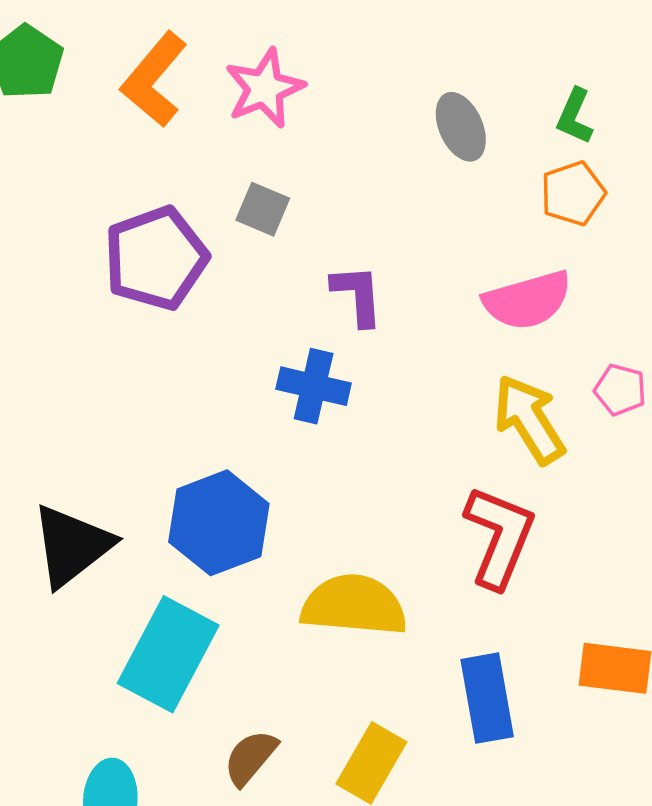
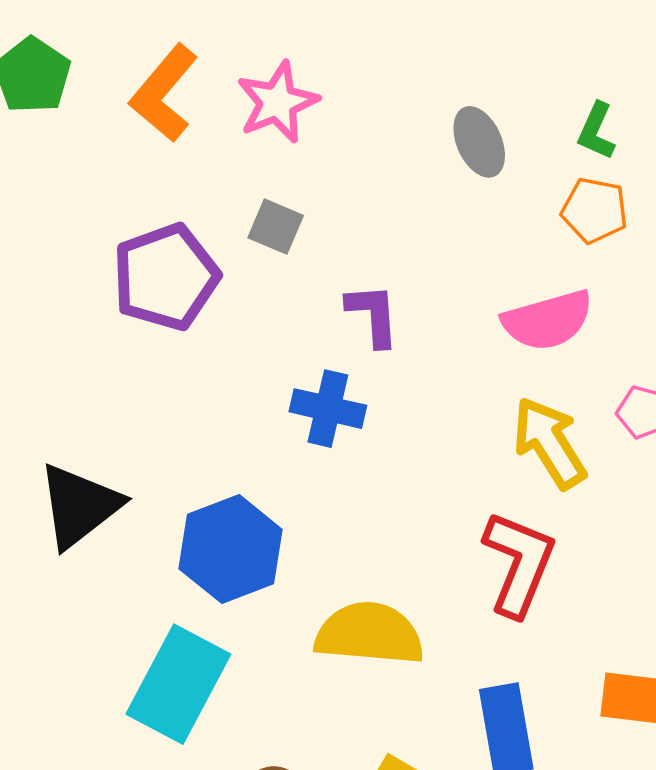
orange pentagon: (573, 193) -> (595, 210), turned 30
black triangle: (72, 546) -> (79, 506), moved

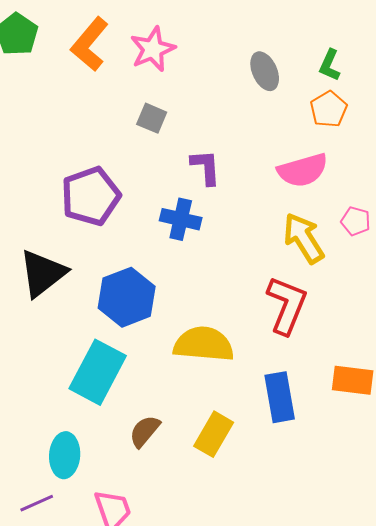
orange pentagon: (595, 210) -> (329, 109), turned 30
purple pentagon: (166, 277) -> (91, 196), moved

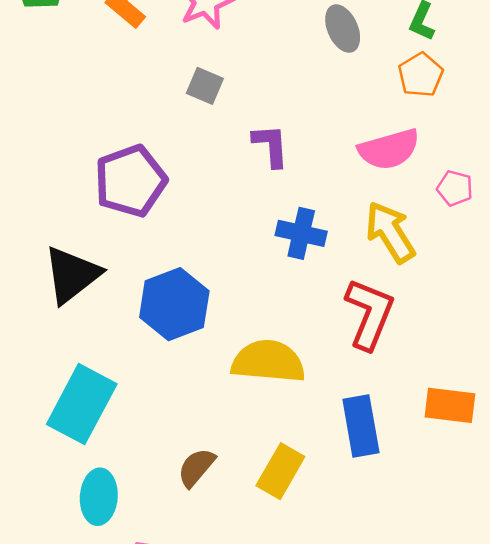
blue cross: (181, 219) -> (301, 233), moved
pink pentagon: (356, 221) -> (455, 188), moved
cyan rectangle: (98, 372) -> (82, 404), moved

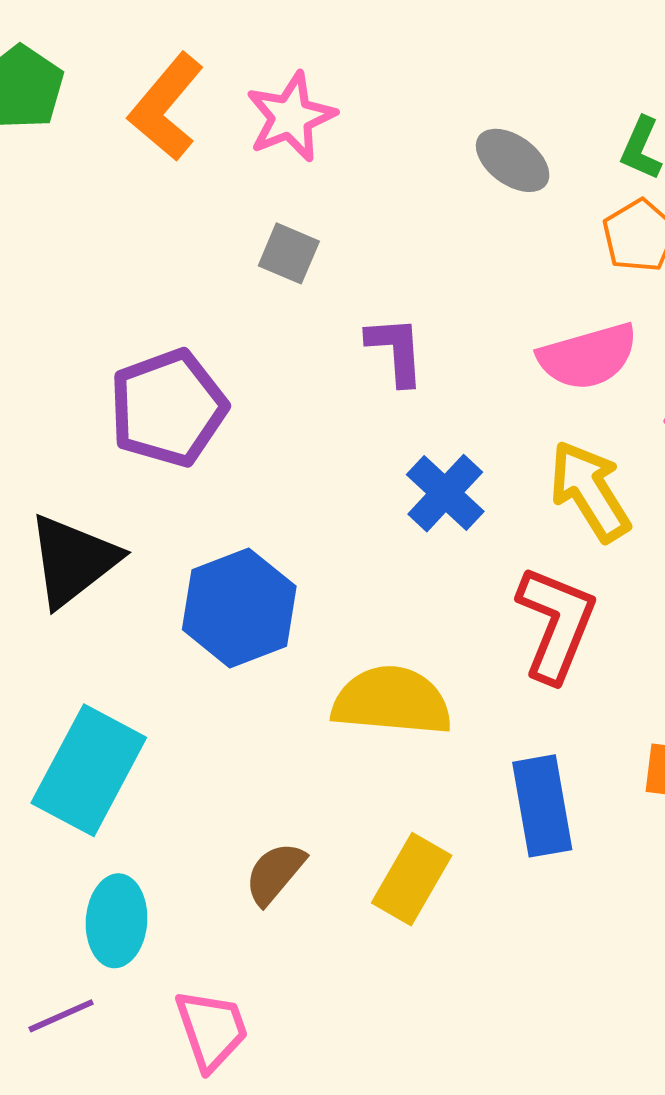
gray ellipse: (343, 29) -> (513, 160), turned -30
blue cross: (301, 233) -> (445, 493), turned 30

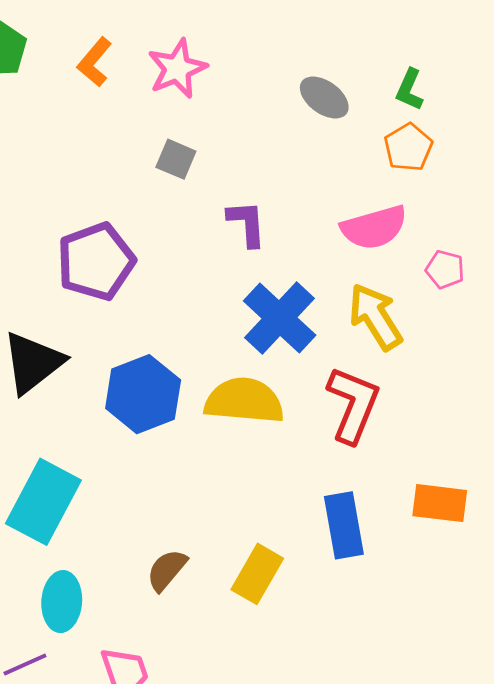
orange L-shape: (166, 107) -> (95, 62), size x0.7
blue cross: (445, 493) -> (280, 318), size x1.4
yellow semicircle: (392, 701) -> (244, 401), moved

